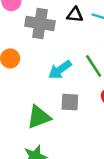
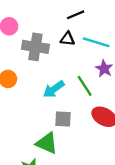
green triangle: (39, 117) -> (47, 143), moved, turned 45

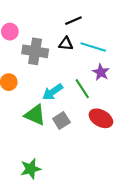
gray square: (63, 119) -> (61, 120), turned -35
green triangle: (47, 143) -> (35, 115), moved

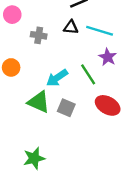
gray cross: (35, 51) -> (39, 35), size x0.6
gray square: (61, 120) -> (66, 108), turned -35

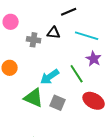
black triangle: (71, 27) -> (54, 33), moved

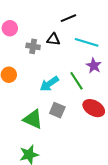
green triangle: (34, 98) -> (33, 119), moved

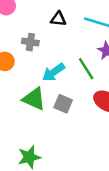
gray cross: (33, 46) -> (30, 42), moved
green triangle: (33, 119) -> (34, 99), moved

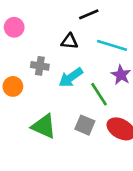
cyan arrow: (53, 72) -> (71, 77), moved
gray square: (63, 104) -> (85, 125), moved

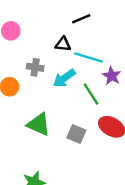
cyan line: (112, 45) -> (89, 58), moved
gray square: (85, 125) -> (76, 134), moved

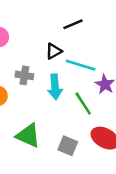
black triangle: (63, 44) -> (54, 51), turned -35
cyan arrow: (64, 78) -> (55, 87), turned -60

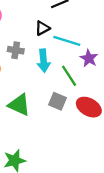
gray square: (68, 146) -> (57, 101), moved

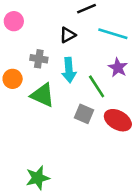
cyan line: (67, 41) -> (113, 34), moved
green triangle: (19, 105) -> (43, 95), moved

